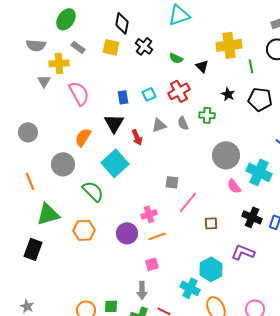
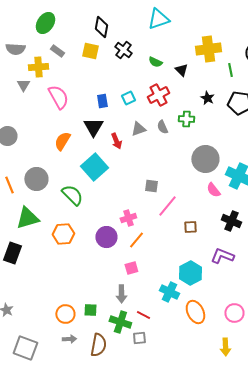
gray circle: (63, 164) -> (36, 179), moved
orange line: (157, 236) -> (136, 240), turned -30

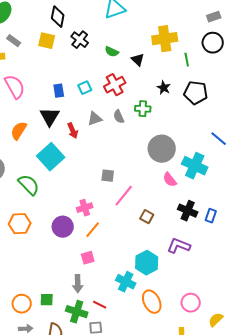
brown square: (190, 227) -> (147, 217), turned 32

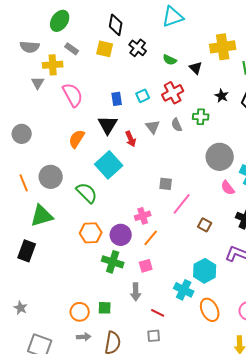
gray triangle: (95, 119) -> (153, 127), turned -49
orange hexagon: (20, 224) -> (91, 233), moved
green cross: (77, 312) -> (113, 262), moved

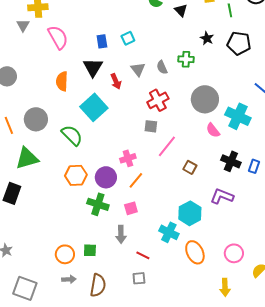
red cross: (173, 93) -> (158, 100), moved
orange semicircle: (77, 139) -> (62, 81), turned -30

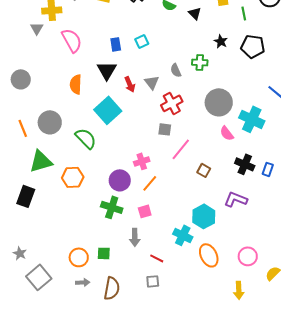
gray triangle: (138, 69) -> (152, 82), moved
orange hexagon: (76, 175) -> (73, 177), moved
gray square: (25, 288) -> (39, 277), moved, turned 30

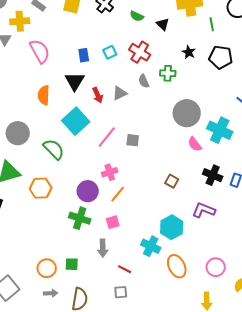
gray triangle: (152, 82) -> (120, 93), turned 42
red cross: (172, 103) -> (140, 52), moved, turned -30
pink line: (181, 149) -> (107, 137), moved

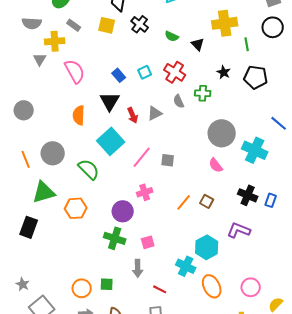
blue rectangle: (84, 55) -> (119, 75), turned -32
pink semicircle: (195, 144) -> (216, 165), moved
orange line: (118, 194) -> (184, 202), moved

